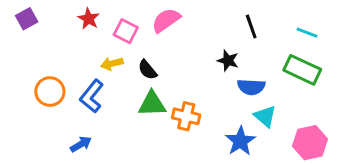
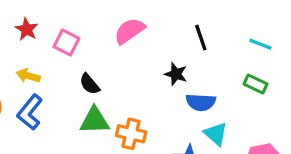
pink semicircle: (166, 20) -> (129, 31), moved
yellow arrow: (112, 64) -> (28, 76), moved, turned 30
green rectangle: (302, 70) -> (256, 84), size x0.6

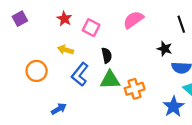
black semicircle: (90, 84) -> (107, 55), turned -152
blue L-shape: (30, 112) -> (80, 74), moved
orange cross: (131, 134) -> (135, 89), turned -30

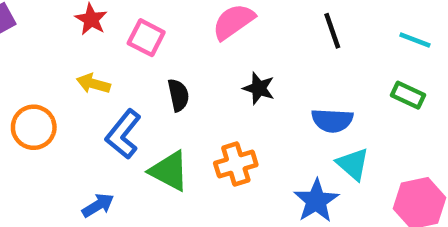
black star: (165, 49) -> (259, 88), moved
green triangle: (110, 80) -> (169, 171), moved, turned 30
blue arrow: (59, 109) -> (98, 205), moved

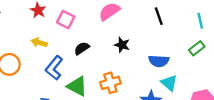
cyan line: (415, 40) -> (200, 21), turned 56
black semicircle: (178, 95) -> (82, 48), turned -112
green rectangle: (408, 95) -> (197, 48), turned -63

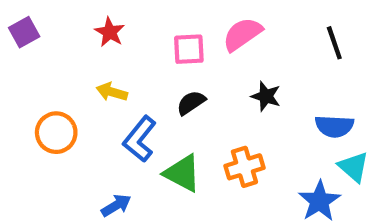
pink square: (66, 20) -> (189, 49), moved, turned -30

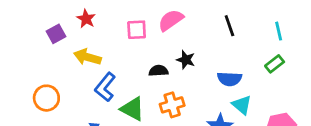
purple square: (24, 32) -> (56, 34), moved
yellow arrow: (112, 92) -> (87, 57), size x1.4
black semicircle: (191, 103) -> (158, 71), moved, turned 30
orange circle: (56, 133) -> (46, 98), moved

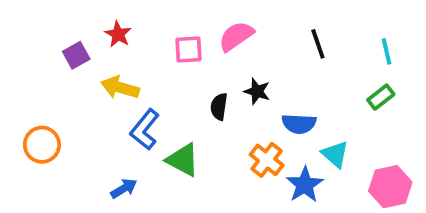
black semicircle: (158, 71) -> (219, 107), turned -78
blue semicircle: (229, 79) -> (299, 124), moved
orange circle: (46, 98) -> (42, 145), moved
orange cross: (172, 105) -> (267, 160), moved, turned -35

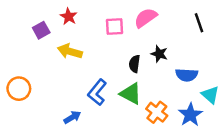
blue L-shape: (145, 129) -> (97, 92), moved
green triangle: (183, 160) -> (131, 94), moved
orange cross: (267, 160) -> (157, 112), moved

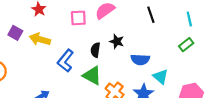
purple square: (41, 30) -> (15, 33), moved, turned -32
blue L-shape: (97, 92) -> (65, 61), moved

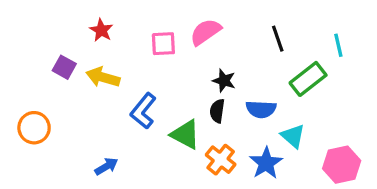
green rectangle: (186, 45) -> (308, 79), moved, size x1.5
black semicircle: (95, 50) -> (217, 111), moved

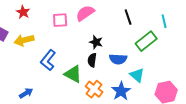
yellow arrow: (103, 77) -> (24, 40), turned -30

